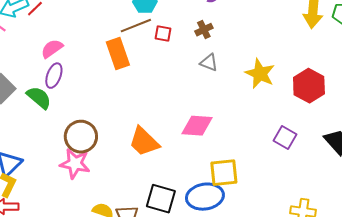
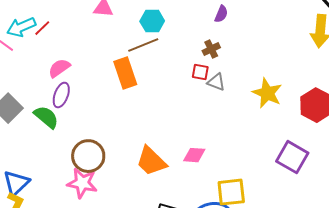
red square: (163, 34) -> (200, 72), moved
pink diamond: (197, 126) -> (194, 155), moved, size x0.7
purple square: (285, 138) -> (292, 157), size x1.4

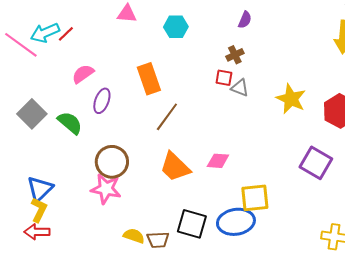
brown line: (143, 45) -> (167, 117), moved, turned -32
purple ellipse: (61, 95) -> (102, 101), moved

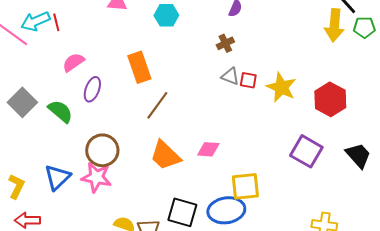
red line: (66, 34) -> (56, 22), turned -60
red square: (224, 78) -> (248, 80), moved
blue triangle: (40, 189) -> (57, 177), moved
yellow L-shape: (39, 210) -> (16, 186), moved

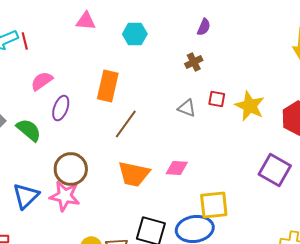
orange rectangle: (139, 67) -> (108, 86), turned 32
gray triangle: (230, 76) -> (187, 108), moved
orange trapezoid: (165, 155) -> (134, 174), turned -32

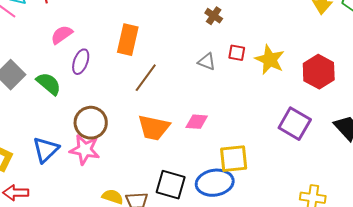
brown cross: (194, 62) -> (214, 16), turned -30

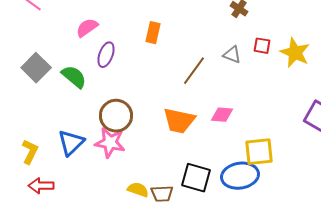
orange rectangle: (128, 40) -> (153, 33), size x0.7
brown line: (146, 78) -> (194, 71), moved

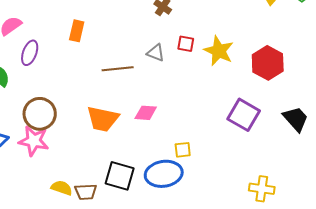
brown line: (194, 71) -> (118, 69), turned 48
yellow square: (259, 152) -> (183, 150), size x0.6

